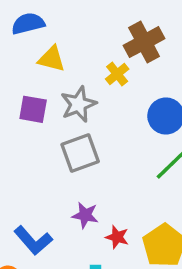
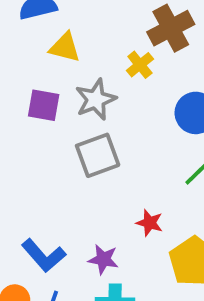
purple star: (85, 215) -> (103, 259), moved
red star: (117, 237) -> (150, 223), moved

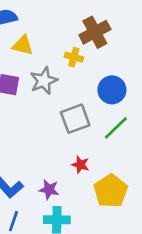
yellow cross: (140, 65) -> (74, 57), turned -36
gray square: (98, 155) -> (75, 119), moved

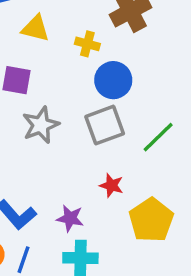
yellow cross: (74, 57) -> (87, 44), moved
gray star: (44, 81) -> (41, 125), moved
blue circle: (112, 90) -> (113, 80), moved

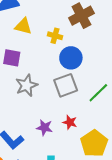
purple star: (70, 218) -> (44, 128), moved

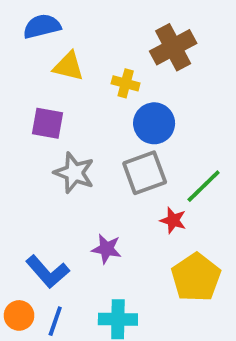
gray star: (27, 85) -> (74, 173), turned -30
red star: (70, 122) -> (173, 220), moved

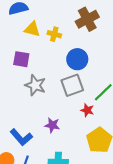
yellow cross: (126, 83) -> (54, 34), moved

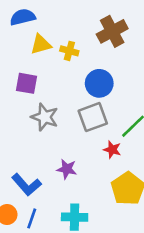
yellow triangle: (32, 29) -> (41, 44), turned -30

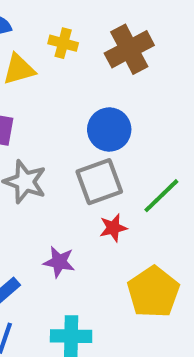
yellow cross: (69, 51) -> (63, 43), moved
red star: (112, 150) -> (113, 228), moved, turned -30

